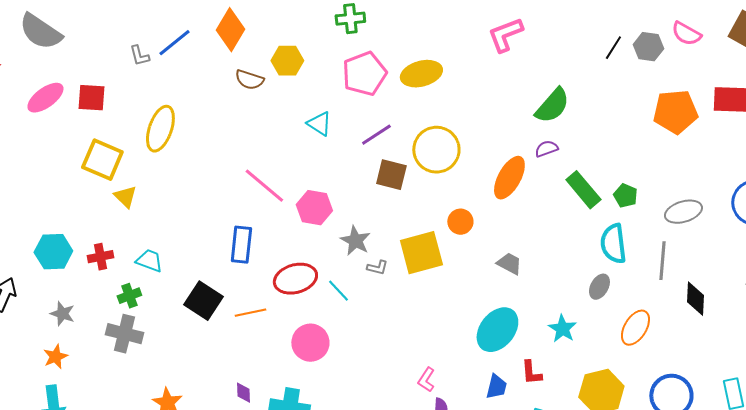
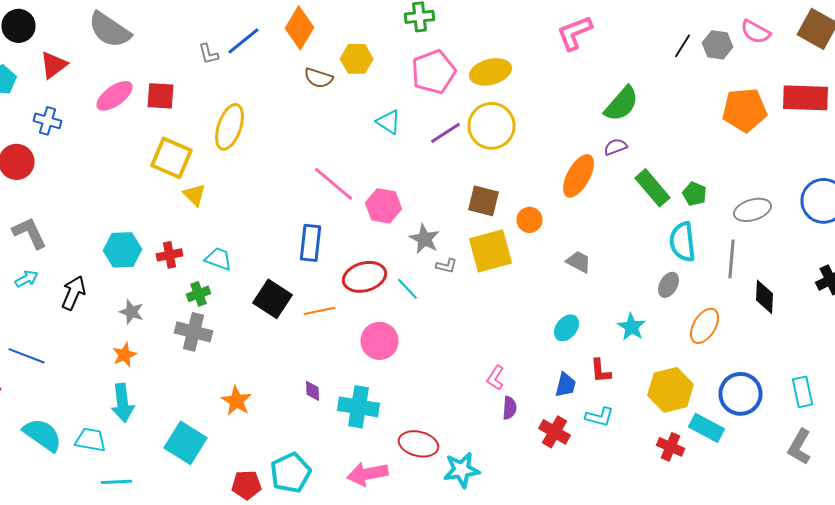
yellow circle: (436, 150) -> (492, 126), moved
brown square: (391, 175) -> (484, 201), moved
cyan ellipse: (497, 330) -> (566, 328), size x0.6

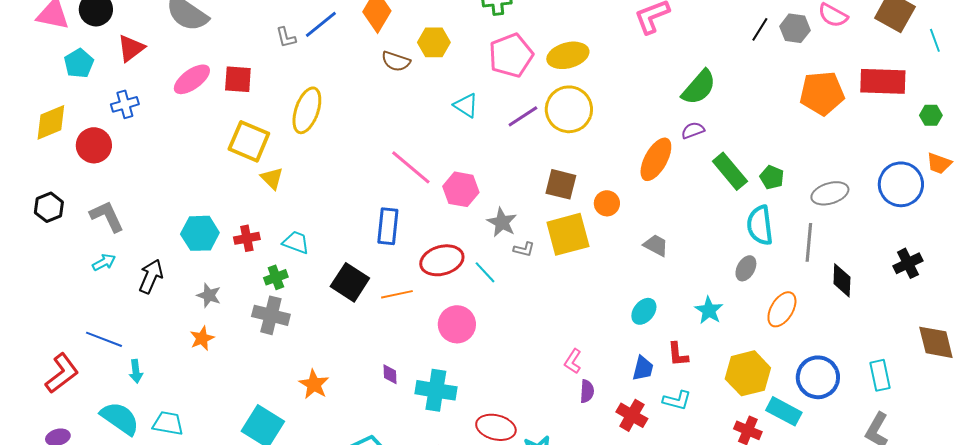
blue cross: (48, 121) -> (125, 104), turned -32
cyan arrow: (122, 403) -> (136, 371), moved, size x0.6

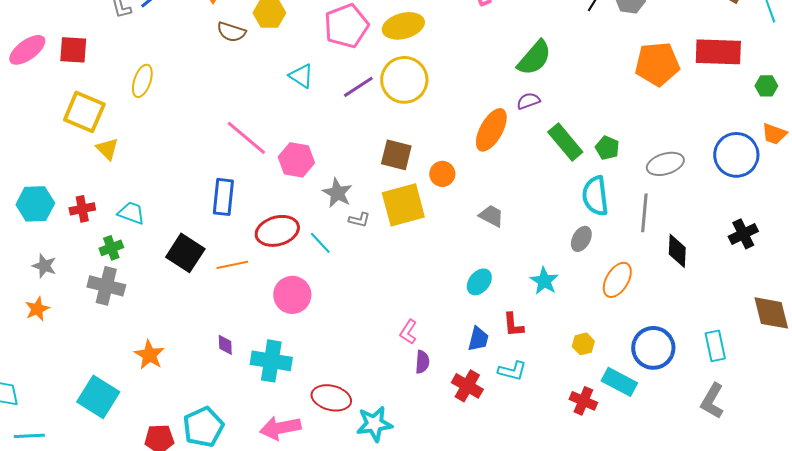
yellow ellipse: (307, 110) -> (142, 81), size x0.7
yellow hexagon: (748, 373) -> (583, 344), size x0.5

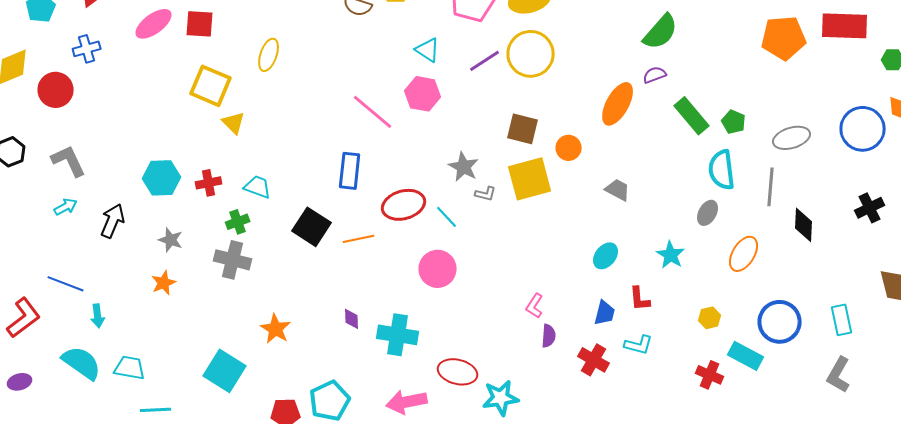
pink hexagon: (296, 160) -> (423, 94), moved
pink circle: (292, 295) -> (438, 269), moved

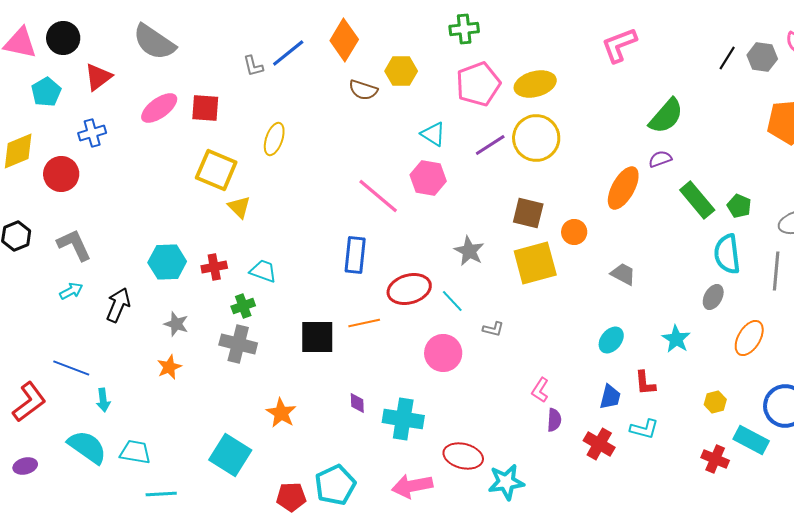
gray L-shape: (486, 194) -> (493, 329), moved
black square: (312, 227) -> (317, 337), moved, turned -33

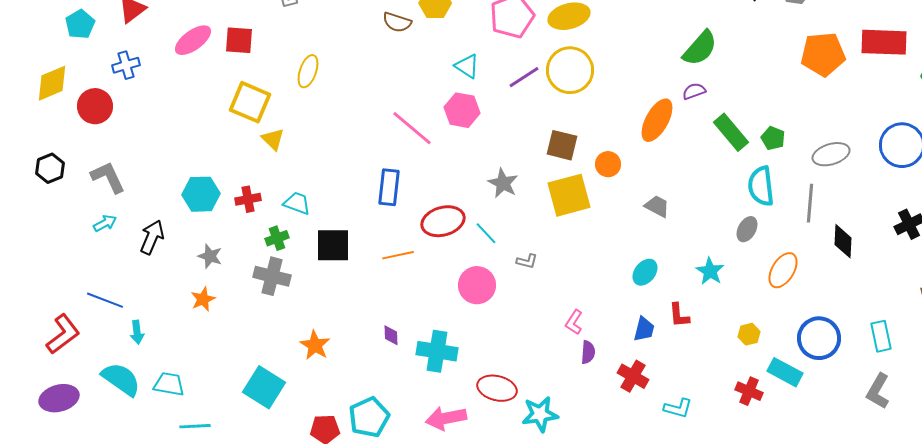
black square: (317, 337) -> (333, 245), moved
cyan L-shape: (644, 429) -> (678, 408), moved
purple ellipse: (25, 466) -> (59, 398), size x1.6

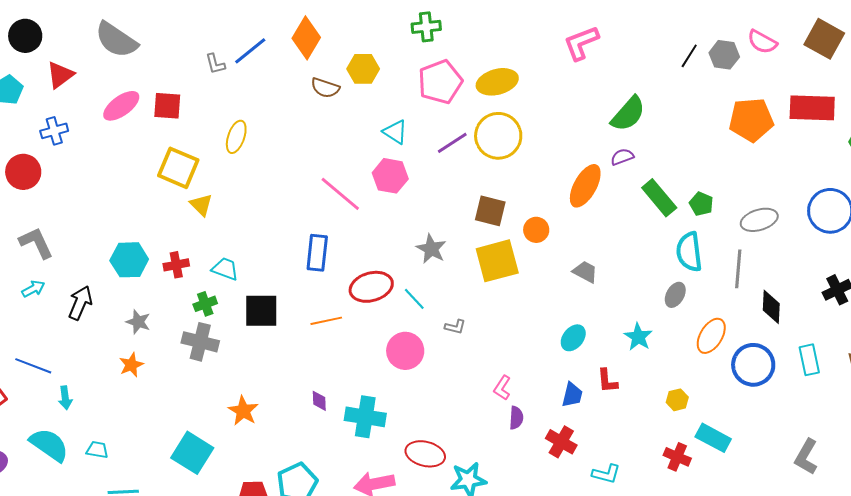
cyan rectangle: (881, 336) -> (809, 360), moved
blue circle: (819, 338) -> (753, 365), moved
cyan trapezoid: (169, 384) -> (97, 450), size x0.7

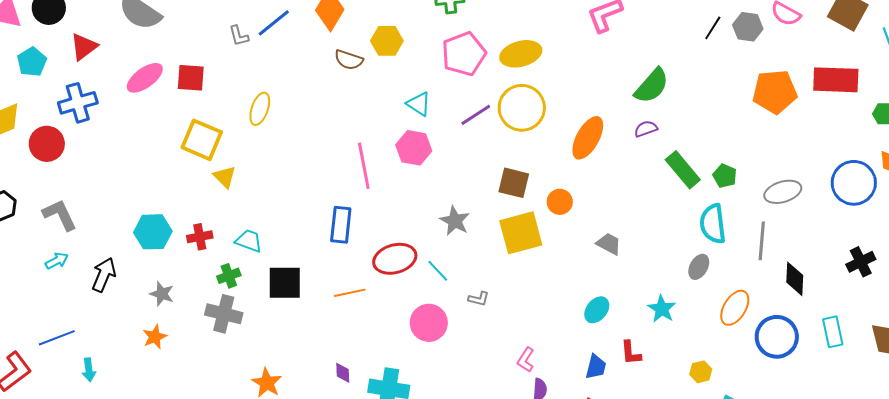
blue cross: (54, 131) -> (78, 103), size x1.4
orange ellipse: (585, 186) -> (588, 138), moved
pink line: (340, 194) -> (364, 166), turned 39
blue line: (33, 366) -> (57, 338), turned -42

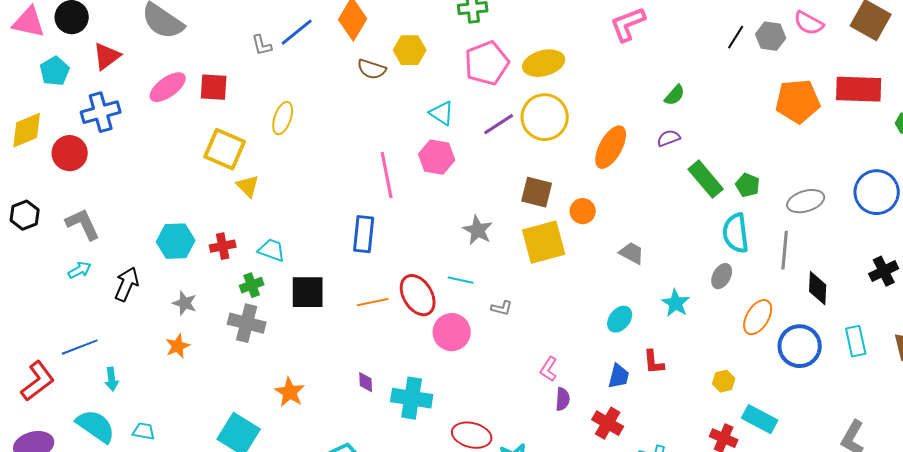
green semicircle: (652, 86) -> (675, 95), size x0.6
red ellipse: (395, 259) -> (418, 295), moved, turned 75
cyan line: (438, 271) -> (461, 280), turned -35
cyan star: (662, 309) -> (676, 303), moved

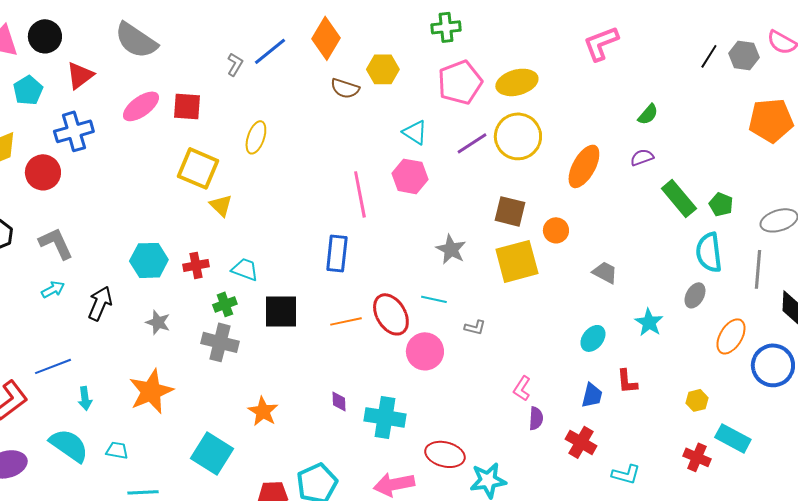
gray L-shape: (262, 45) -> (235, 64), turned -135
orange star: (178, 346) -> (151, 391), moved, size x1.8

